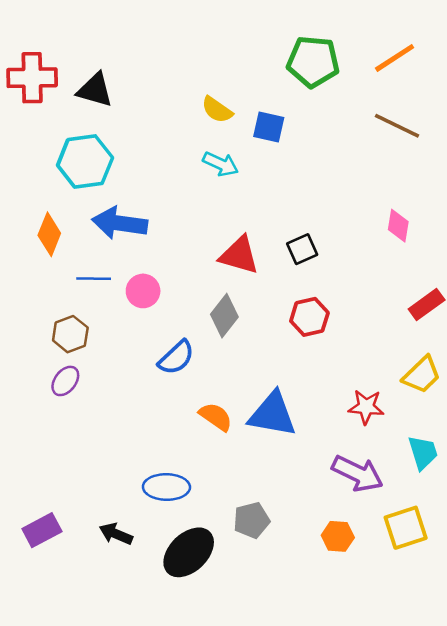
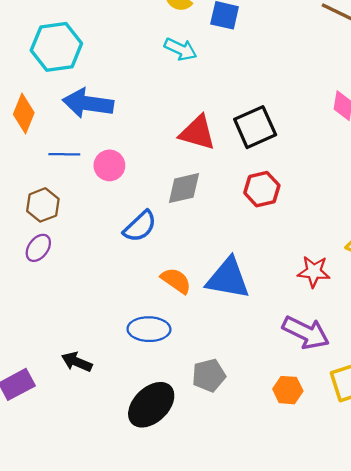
black square: (302, 249) -> (255, 127), size x1.5
gray diamond: (224, 316) -> (184, 188), turned 39
blue ellipse: (166, 487) -> (149, 329), moved
black arrow: (116, 534) -> (77, 362), moved

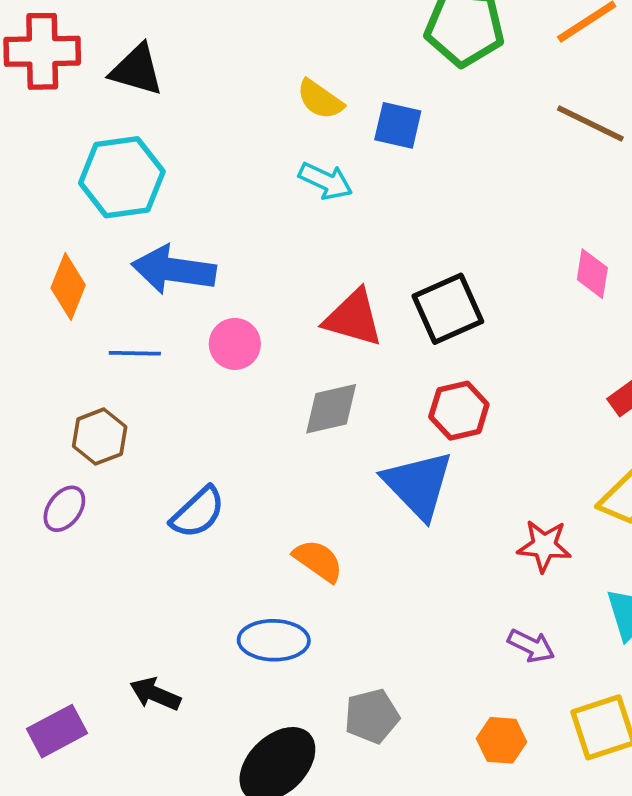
pink circle: (109, 165) -> (235, 344), moved
blue semicircle: (140, 226) -> (198, 512), moved
purple ellipse: (38, 248) -> (64, 509), moved
blue triangle: (228, 278) -> (418, 485), moved, turned 36
purple arrow: (306, 333) -> (531, 646), size x0.6

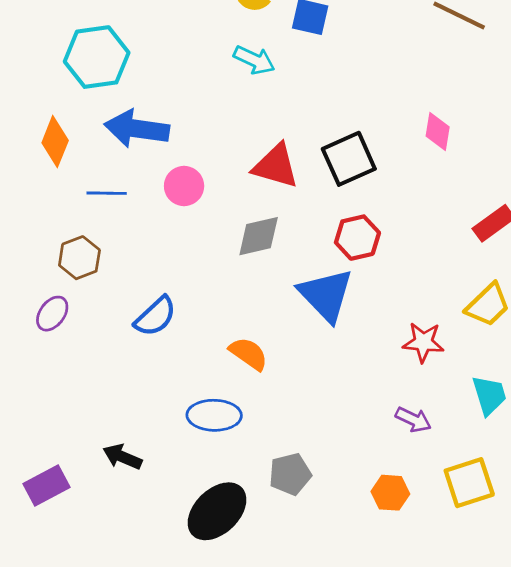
pink diamond: (592, 274) -> (438, 132), moved

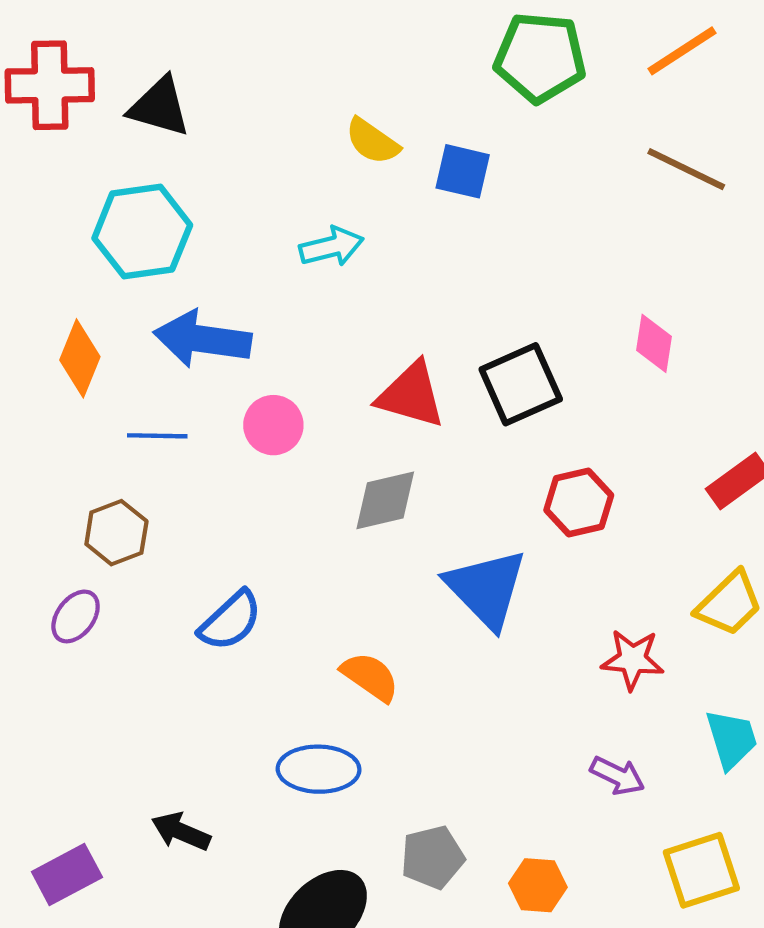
cyan arrow: (254, 60) -> (331, 247), moved, turned -39
red hexagon: (357, 238) -> (579, 503), moved
orange hexagon: (390, 493) -> (538, 885), moved

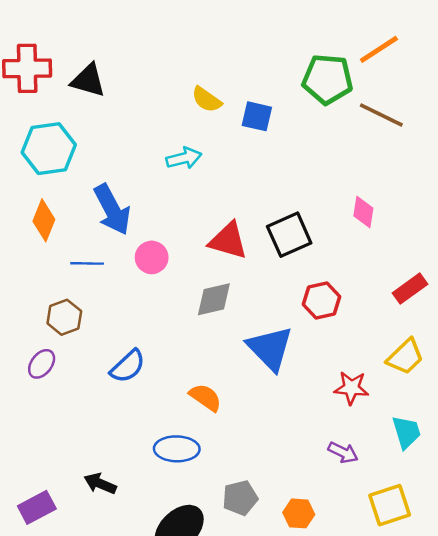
green pentagon: (540, 57) -> (327, 79), moved
cyan hexagon: (142, 232) -> (49, 149), moved
blue arrow: (202, 339) -> (112, 210), turned -126

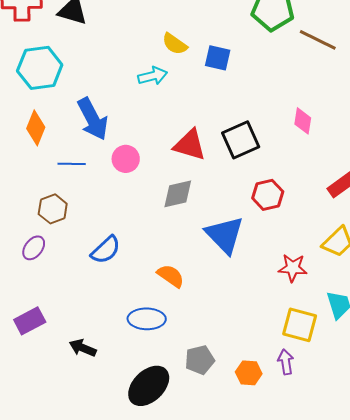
yellow semicircle: (207, 100) -> (175, 44), moved
blue square: (257, 116) -> (218, 58), moved
purple arrow: (343, 452) -> (286, 362), moved, turned -125
yellow square: (390, 505) -> (300, 325), moved, turned 33
purple rectangle: (37, 507) -> (30, 321), moved

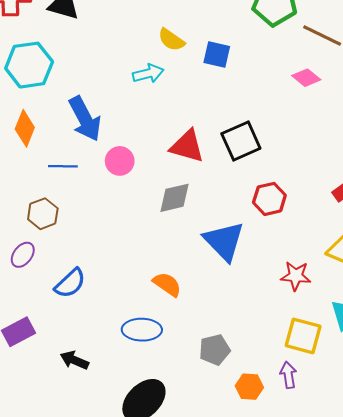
pink diamond: (303, 121) -> (306, 78), moved, turned -60
blue semicircle: (106, 250) -> (70, 283), moved
gray pentagon: (200, 360) -> (215, 350), moved

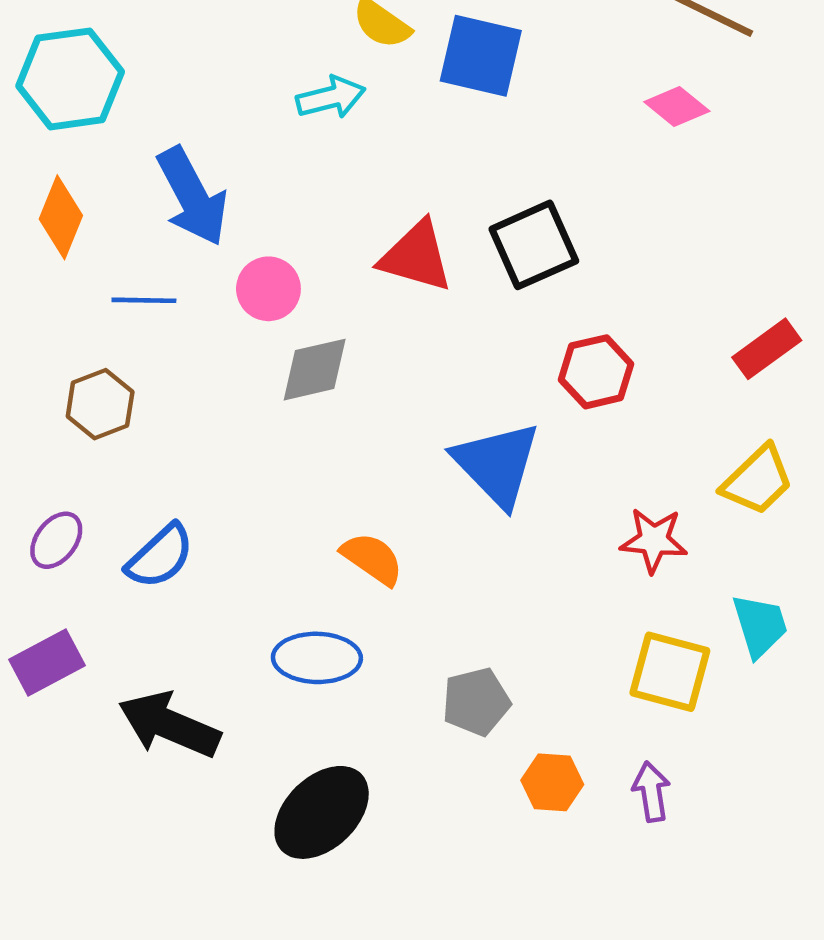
blue square: (217, 55) -> (481, 56), size x1.4
gray diamond: (175, 198) -> (315, 370), moved
purple ellipse: (23, 255) -> (56, 540), moved
black arrow: (74, 360) -> (169, 725), size x1.6
purple arrow: (288, 375) -> (651, 792), moved

